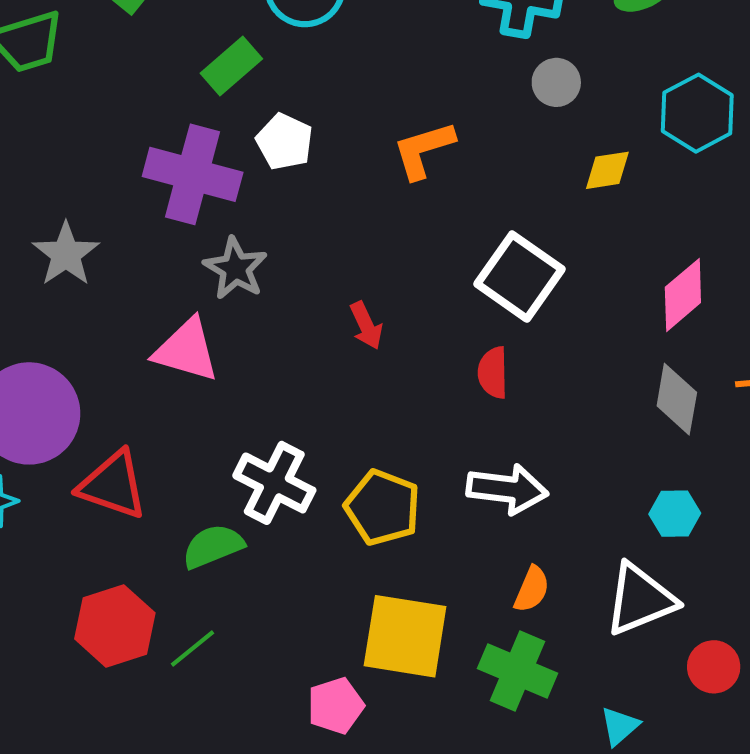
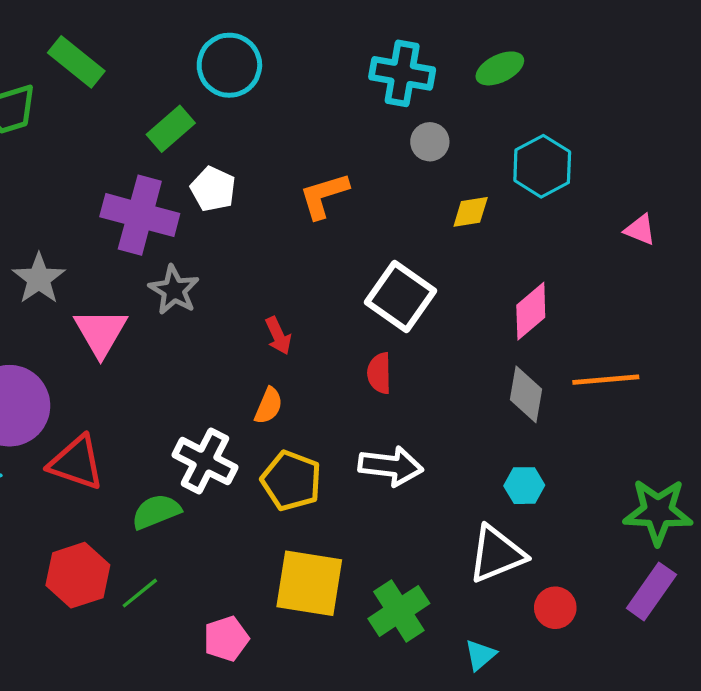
pink triangle: (186, 350) -> (101, 332), moved, turned 44
orange semicircle: (532, 589) -> (269, 406), moved
green cross: (517, 671) -> (399, 611), turned 34
pink pentagon: (336, 706) -> (226, 639), moved

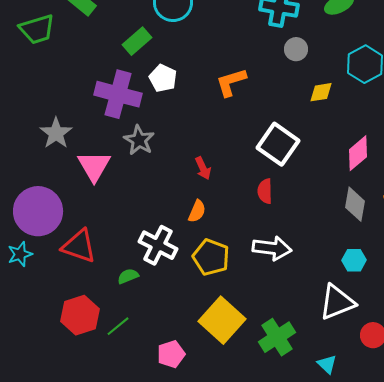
green semicircle: (156, 512) -> (128, 276), size x0.7
yellow square: (309, 583) -> (222, 320), turned 33
cyan triangle: (480, 655) -> (327, 364), turned -35

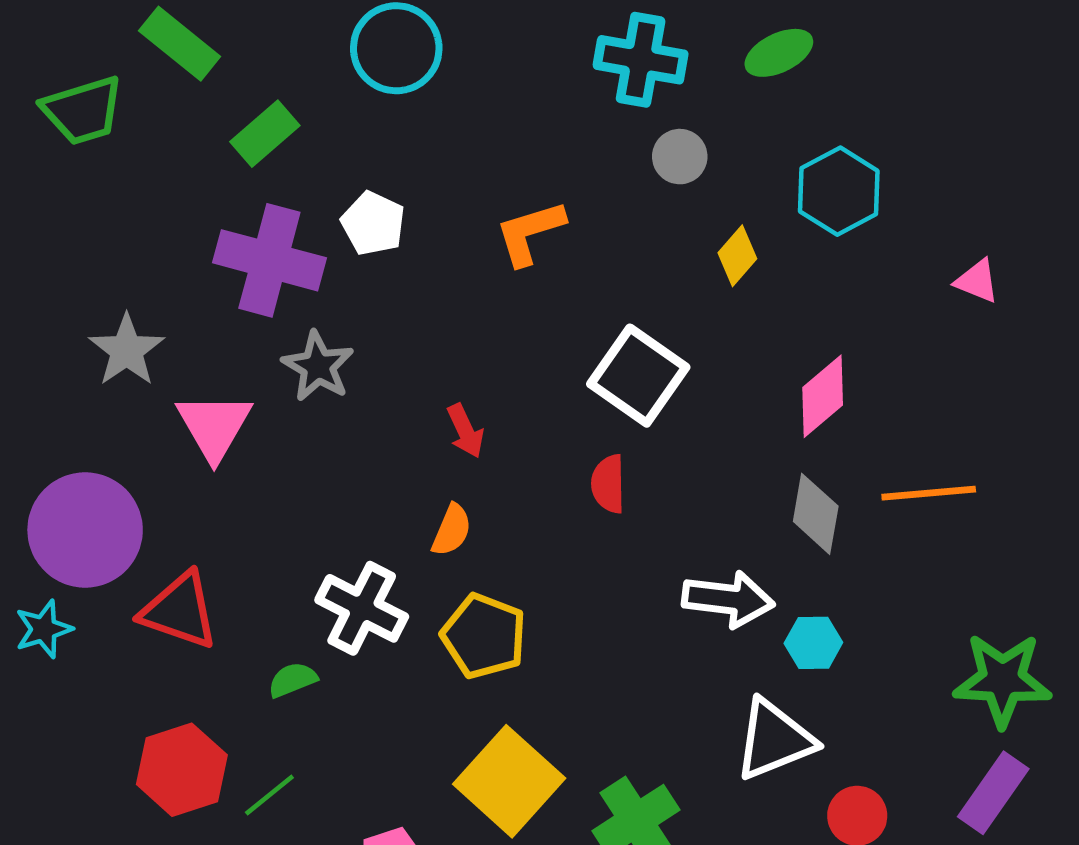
green rectangle: (137, 41) -> (265, 134), moved
yellow diamond: (321, 92) -> (737, 256), turned -40
white arrow: (272, 248) -> (728, 599), moved

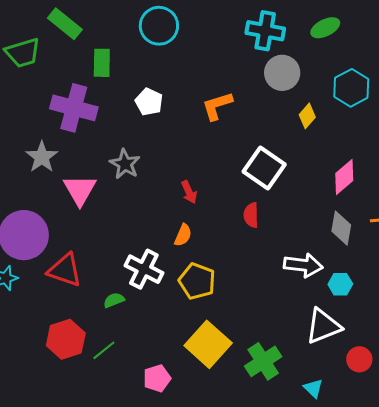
green rectangle: (265, 134) -> (102, 63), turned -48
gray circle: (680, 157) -> (282, 73), size x1.5
purple cross: (269, 260) -> (74, 108), moved

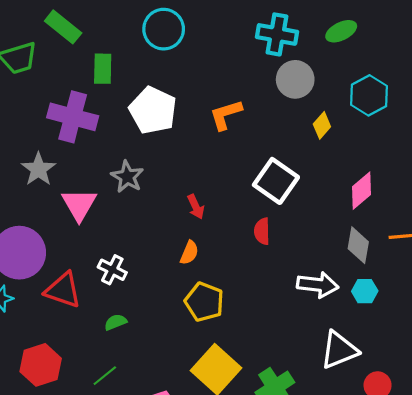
white pentagon: (149, 102) -> (153, 110), size x1.6
white cross: (144, 269) -> (112, 270), moved, size x0.7
cyan hexagon: (340, 284) -> (365, 291), moved
red hexagon: (66, 339) -> (41, 365), moved

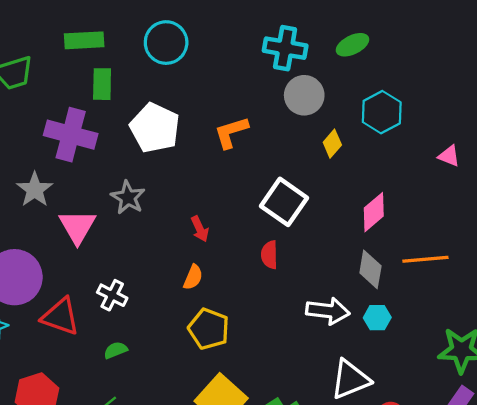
green rectangle: (63, 27) -> (84, 40), moved, turned -42

